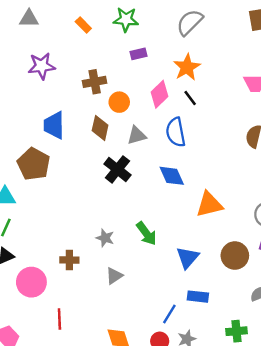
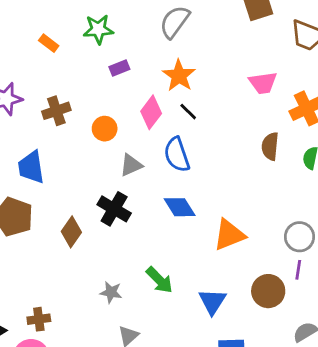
brown cross: (95, 82) -> (56, 111), moved
brown diamond: (100, 128) -> (71, 232), moved, turned 30
brown cross: (69, 260) -> (39, 319), moved

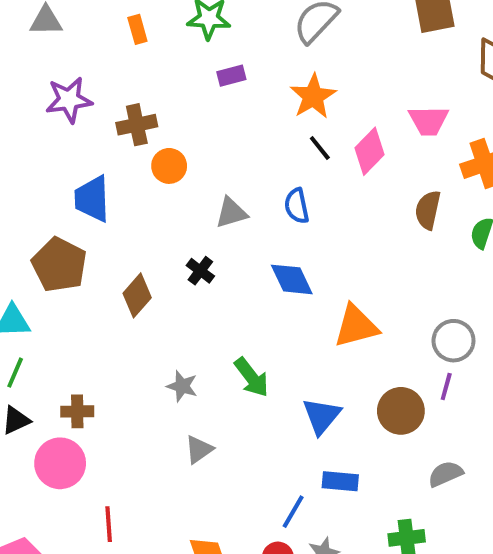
orange rectangle: (49, 43) -> (137, 29), turned 30
pink diamond: (151, 112) -> (369, 151), moved
orange circle: (105, 129) -> (169, 166), moved
blue semicircle: (177, 155) -> (297, 206), size x0.7
black cross: (114, 209) -> (200, 271), size x0.6

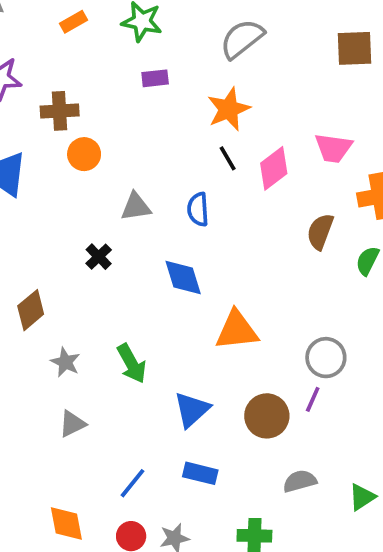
orange rectangle: (137, 29) -> (73, 22), turned 68
brown diamond: (137, 295) -> (31, 310), moved
blue line: (293, 512) -> (133, 483), moved

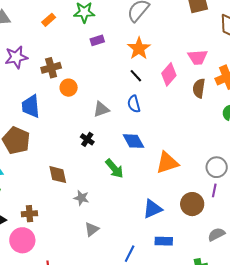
black line: (228, 158) -> (136, 76), moved
brown semicircle: (320, 232) -> (199, 88), moved
brown diamond: (31, 310) -> (58, 175), turned -50
green arrow: (132, 364) -> (114, 168), moved
blue triangle: (192, 410) -> (152, 209), turned 30

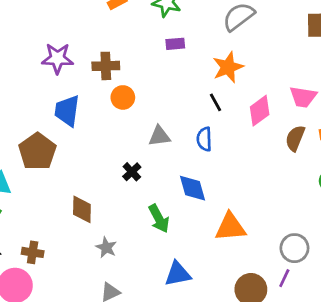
purple star: (16, 57) -> (57, 58), moved
blue triangle: (152, 209) -> (178, 274), moved

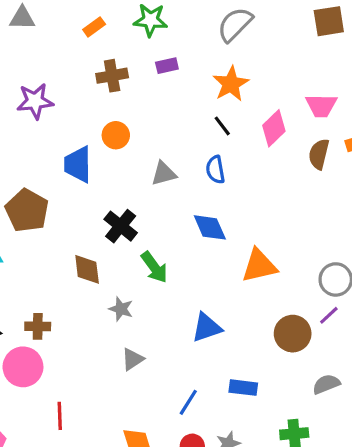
brown cross: (106, 66) -> (112, 76), moved
blue trapezoid: (67, 111) -> (78, 164), moved
black cross: (132, 172) -> (121, 226), moved, size x1.5
green arrow: (159, 219) -> (154, 267), moved
purple line: (284, 278) -> (329, 315), turned 30

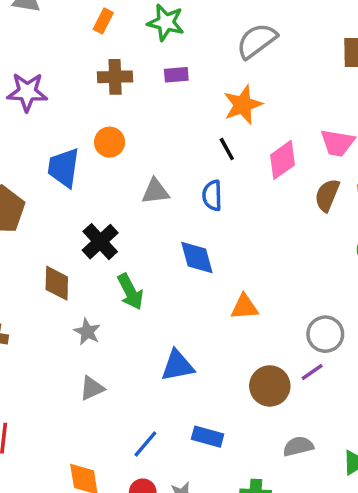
orange rectangle: (94, 27) -> (103, 21), turned -35
orange triangle: (259, 266) -> (244, 307), size x0.7

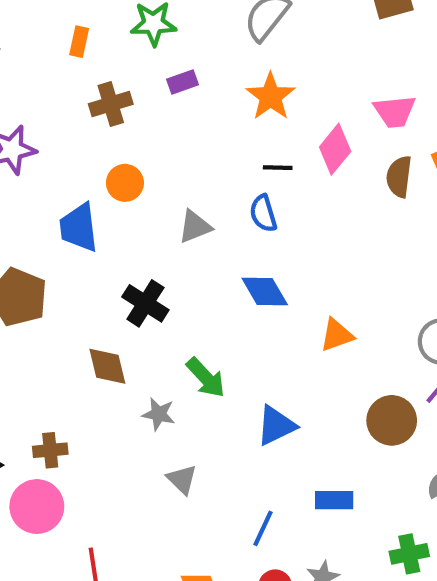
black line: (227, 149) -> (278, 168), moved, turned -45
green arrow: (130, 292) -> (206, 378), moved
gray triangle: (92, 388) -> (182, 479), turned -36

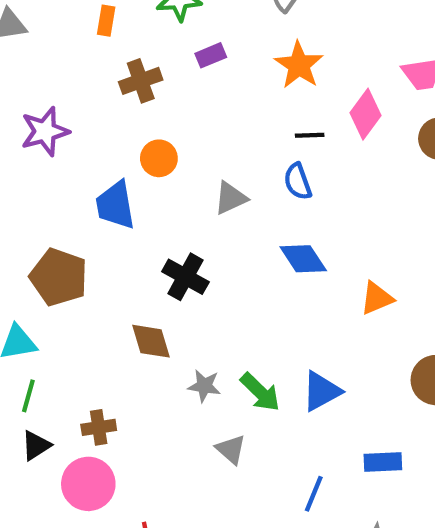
green arrow: (206, 378) -> (260, 392), moved

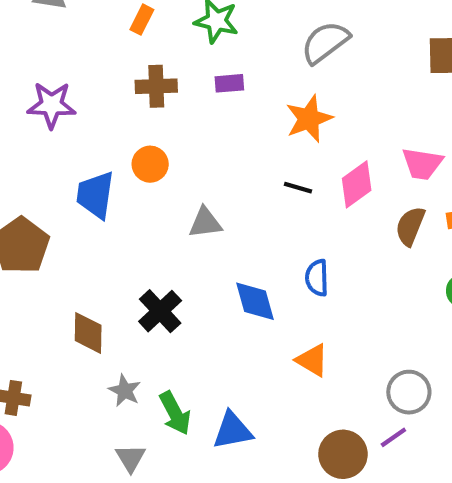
blue semicircle: (298, 181) -> (317, 278), moved
black cross: (185, 277) -> (160, 311), moved
orange triangle: (377, 298) -> (312, 360), turned 36

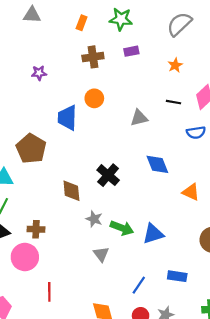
purple star: (52, 105) -> (39, 73), size x0.6
orange star: (309, 119) -> (175, 65), size x0.6
gray triangle: (205, 223) -> (139, 118), moved
blue semicircle: (317, 278) -> (196, 132), moved, turned -90
green arrow: (175, 413) -> (122, 228), turned -35

